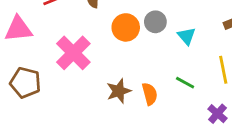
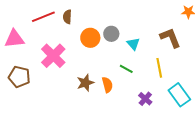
green line: (185, 83) -> (126, 69), moved
purple cross: (218, 114) -> (145, 99), moved

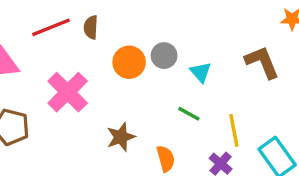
yellow line: (159, 68) -> (234, 130), moved
orange semicircle: (107, 85) -> (166, 159), moved

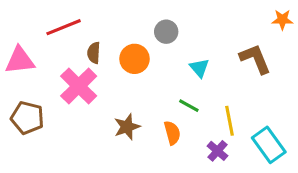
brown semicircle: (91, 27) -> (94, 53), moved
gray circle: (164, 56) -> (166, 32), moved
orange semicircle: (166, 159) -> (172, 133), moved

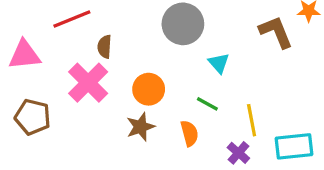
gray circle: (166, 32) -> (183, 24), size x1.6
orange circle: (134, 59) -> (149, 89), moved
brown L-shape: (255, 59) -> (276, 32), moved
cyan rectangle: (269, 145) -> (294, 146), turned -60

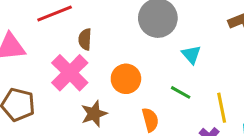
brown star: (140, 127) -> (94, 114), moved
orange semicircle: (189, 133) -> (150, 120), moved

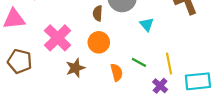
brown semicircle: (85, 39) -> (98, 13), moved
green line: (181, 92) -> (139, 62), moved

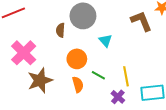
orange circle: (99, 42) -> (77, 59), moved
brown star: (75, 68) -> (40, 80), size x1.4

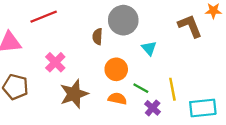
pink cross: (24, 53) -> (55, 62), size x0.7
orange semicircle: (78, 85) -> (117, 99), turned -63
purple cross: (118, 97) -> (153, 108), moved

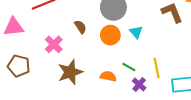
brown semicircle: (97, 37) -> (80, 27), moved, turned 144
orange circle: (116, 69) -> (110, 35), moved

